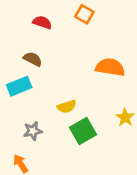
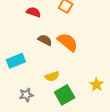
brown semicircle: (33, 59) -> (45, 40), moved
orange semicircle: (110, 67) -> (68, 42), moved, turned 30

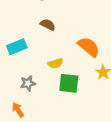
orange semicircle: (68, 42) -> (89, 47), moved
green square: (65, 95) -> (69, 83), turned 36

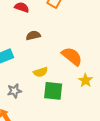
brown semicircle: (48, 25) -> (33, 36), turned -40

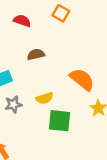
gray star: (14, 91) -> (13, 104), moved

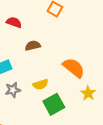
red semicircle: (22, 21) -> (14, 22), moved
green square: (60, 121) -> (54, 104), turned -35

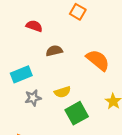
orange semicircle: (74, 68) -> (98, 60), moved

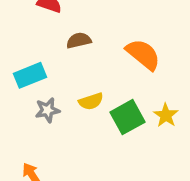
green square: (77, 113) -> (128, 117), moved

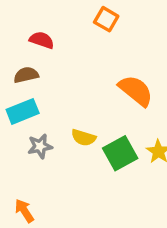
brown semicircle: (79, 40) -> (26, 75), moved
yellow semicircle: (91, 101) -> (84, 138), turned 35

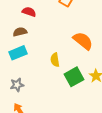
yellow semicircle: (84, 138) -> (55, 60), moved, turned 64
gray star: (40, 146) -> (17, 85), moved

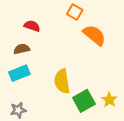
orange semicircle: (83, 41) -> (94, 35), moved
yellow semicircle: (55, 60) -> (62, 81), size x1.5

